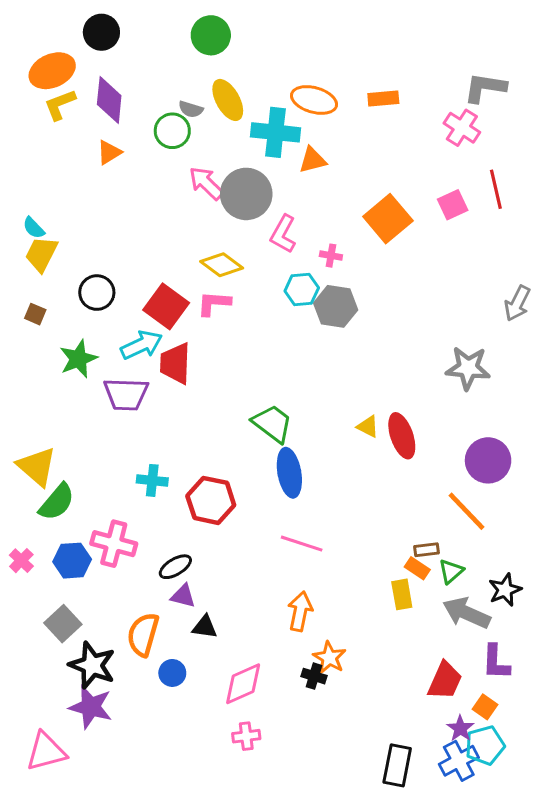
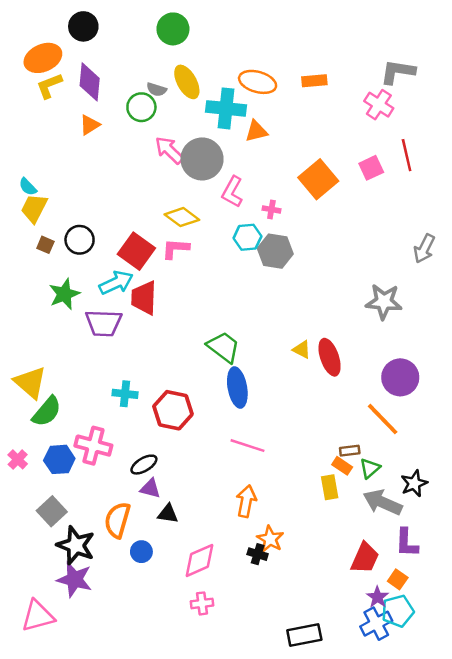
brown square: (35, 314) -> (45, 245), moved
black rectangle: (397, 765) -> (304, 635), moved, turned 68

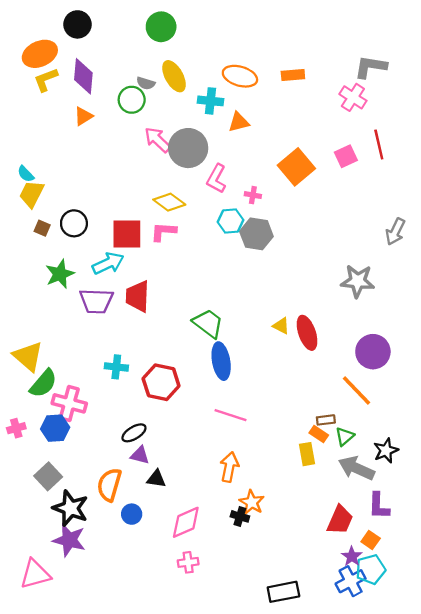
cyan cross: (226, 108) -> (210, 101), size x0.7
red square: (136, 251) -> (127, 234), turned -36
red trapezoid: (144, 298) -> (138, 296), moved
pink cross: (93, 446) -> (69, 403), moved
pink cross: (18, 459) -> (16, 428), turned 30

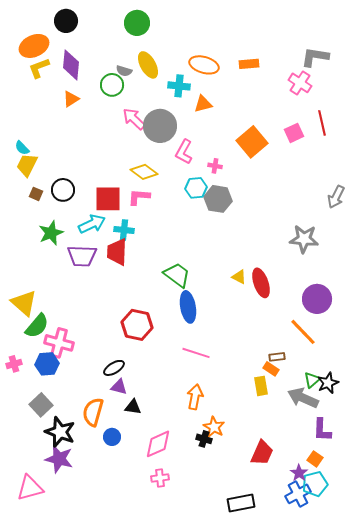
cyan cross: (116, 367) -> (124, 230), moved
green triangle: (345, 436) -> (312, 380), moved
red trapezoid: (340, 520) -> (262, 453), moved

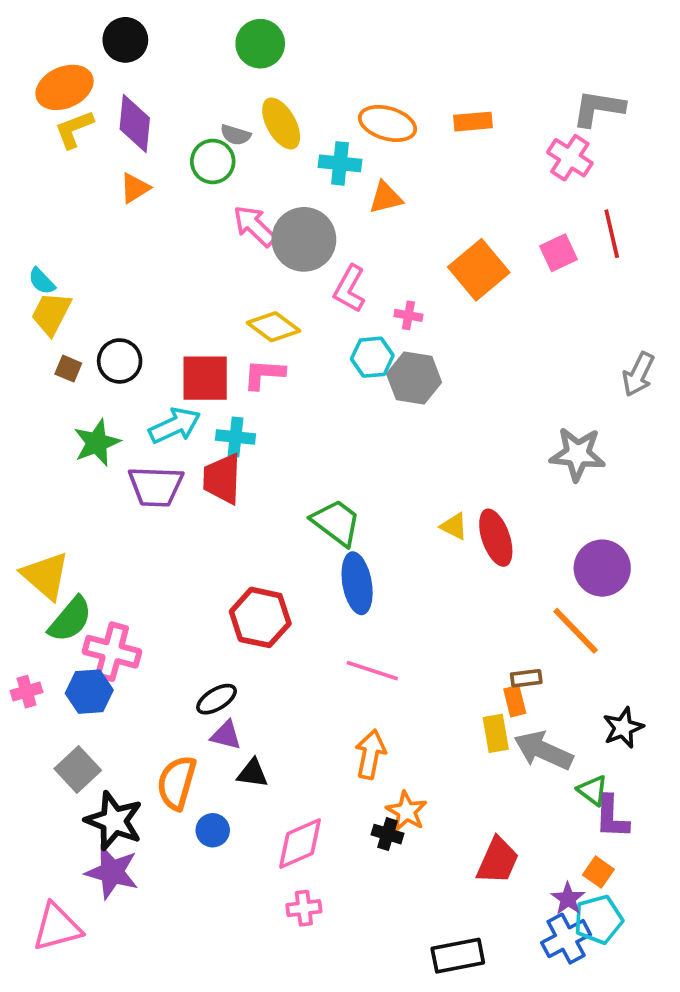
orange rectangle: (271, 369) -> (515, 701), turned 42
green triangle: (312, 380) -> (593, 790), moved, turned -42
gray arrow: (303, 398) -> (543, 750), moved

